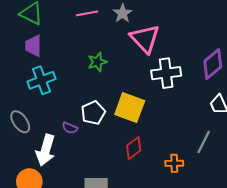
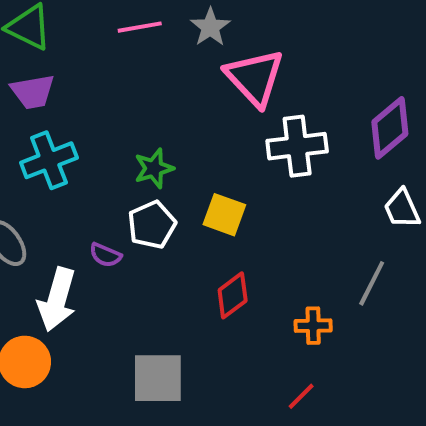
purple trapezoid: (33, 46) -> (33, 92), turned -100
green star: (97, 62) -> (154, 168), moved
yellow square: (130, 108) -> (224, 215), size x0.7

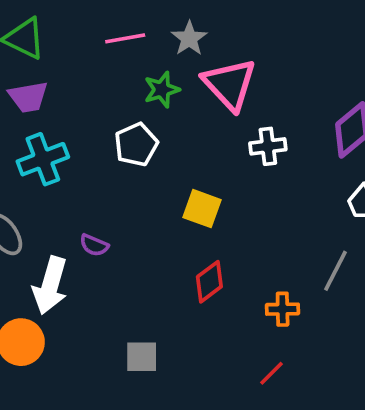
white cross: (297, 146) -> (268, 146), size x0.7
green star: (154, 168) -> (162, 90), moved
white pentagon: (152, 225) -> (136, 145), moved
gray square: (158, 378) -> (142, 357), size x0.7

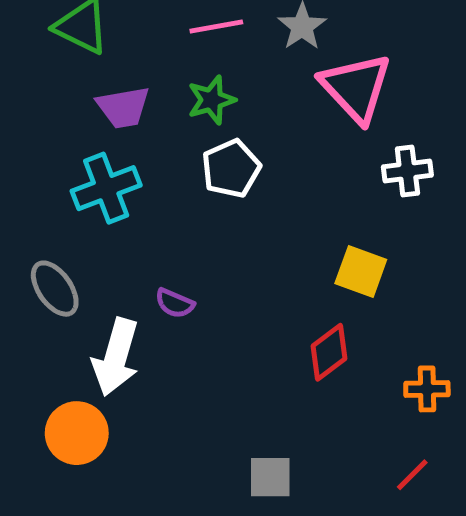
green star: (162, 90) -> (211, 100), moved
purple trapezoid: (28, 97) -> (123, 107), moved
yellow square: (202, 209) -> (361, 271), moved
gray square: (142, 357) -> (270, 477), moved

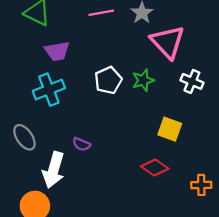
green star: (211, 100) -> (143, 80), moved
white cross: (407, 171) -> (192, 81), turned 30
red diamond: (329, 352) -> (155, 168), turned 72

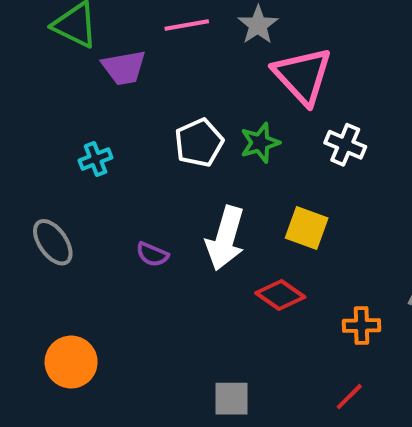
purple trapezoid: (57, 51) -> (124, 68), moved
cyan cross: (49, 90) -> (95, 159), size x0.6
white arrow: (54, 170) -> (225, 238), moved

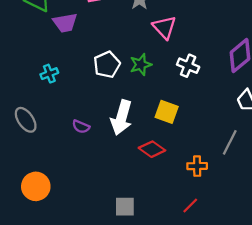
pink triangle: (303, 76) -> (164, 27), size x0.7

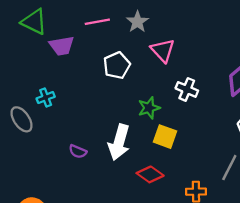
white pentagon: (107, 65) -> (117, 65), moved
green star: (141, 65) -> (149, 108), moved
gray ellipse: (26, 120) -> (22, 119), moved

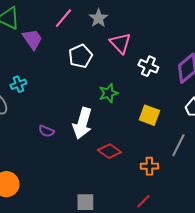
pink line: (97, 22) -> (63, 18), turned -40
purple trapezoid: (62, 46) -> (32, 39), turned -115
white cross: (187, 89) -> (148, 66), moved
yellow square: (165, 137) -> (149, 115), moved

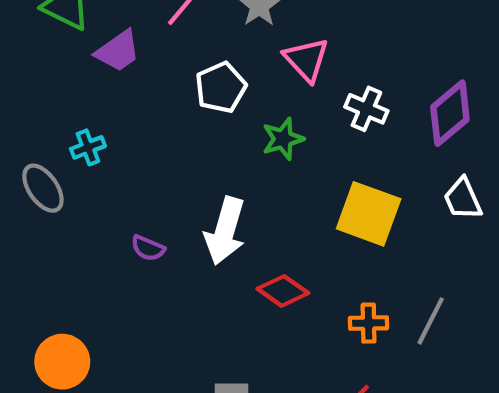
purple trapezoid: (32, 39) -> (118, 51), turned 90
green star: (108, 93) -> (283, 139), moved
yellow square: (149, 115) -> (369, 214), size x1.4
gray line: (178, 145) -> (431, 321), moved

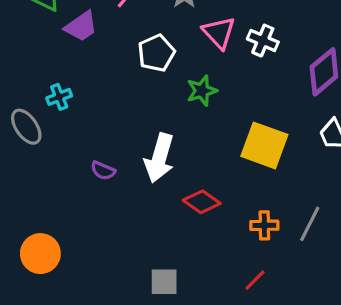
white cross: (366, 109) -> (263, 41), moved

